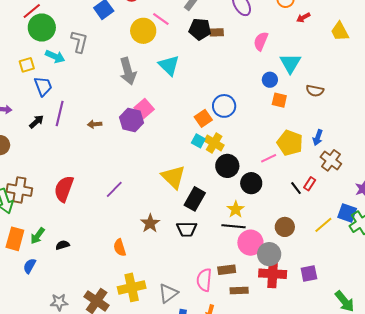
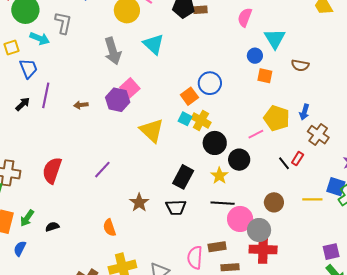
yellow triangle: (173, 177) -> (152, 130), moved
yellow star: (236, 209) -> (219, 176), moved
yellow line: (323, 225) -> (312, 199), turned 42
purple square: (309, 273) -> (331, 252), moved

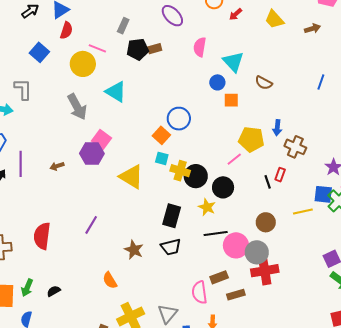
brown semicircle: (300, 65) -> (264, 83), turned 30
yellow cross: (201, 120) -> (180, 171), moved
black line: (284, 163) -> (268, 182), turned 32

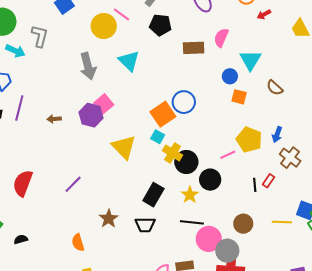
brown rectangle: (155, 49) -> (194, 48), moved, size x1.5
orange square: (161, 135) -> (163, 114), size x1.4

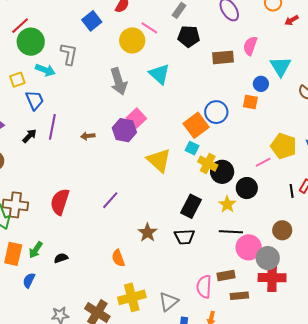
orange square: (239, 97) -> (250, 102), moved

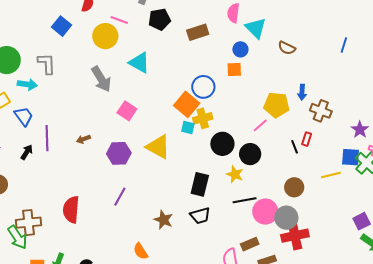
pink semicircle: (250, 46) -> (233, 13), moved
purple hexagon: (124, 130) -> (119, 153), moved
yellow cross: (208, 164) -> (203, 118), moved, turned -30

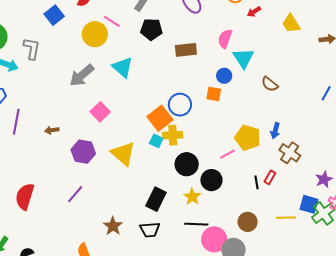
gray arrow: (101, 79) -> (82, 75), turned 68

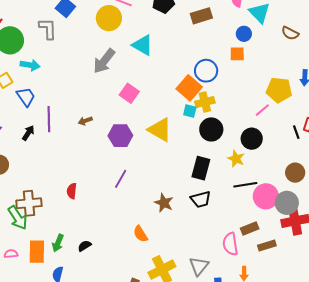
gray L-shape: (32, 49) -> (48, 29), moved
black circle: (187, 164) -> (211, 129), moved
red semicircle: (25, 196) -> (72, 191), size x0.6

